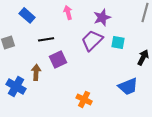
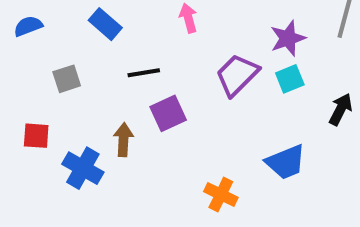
purple star: (102, 17) -> (288, 38), moved
cyan square: (118, 42) -> (290, 79), turned -32
blue trapezoid: (128, 86) -> (286, 162), moved

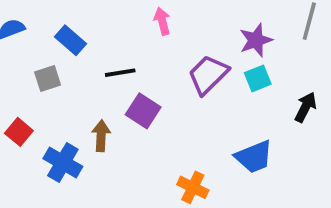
blue rectangle: (105, 24) -> (71, 40), moved
purple square: (168, 113) -> (143, 111), turned -32
red square: (36, 136) -> (19, 132), turned 36

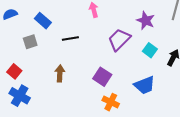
purple star: (256, 40) -> (146, 21), turned -30
cyan square: (258, 78) -> (150, 50), moved, turned -32
purple square: (143, 111) -> (102, 77), moved
blue cross: (63, 163) -> (20, 96), moved

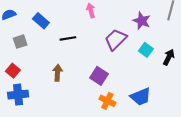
gray square: (30, 42) -> (20, 42), moved
blue trapezoid: (145, 85) -> (141, 97), moved
blue cross: (20, 96) -> (18, 95), turned -36

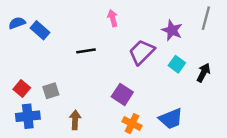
blue rectangle: (41, 21) -> (40, 30), moved
gray square: (20, 42) -> (51, 91), moved
brown arrow: (58, 73) -> (75, 120), moved

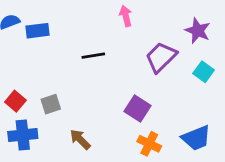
blue rectangle: (40, 30) -> (38, 31), turned -48
brown arrow: (75, 120) -> (80, 139), turned -48

